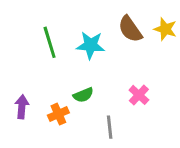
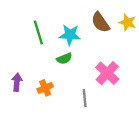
green semicircle: (83, 95) -> (64, 59), moved
pink cross: (139, 95) -> (107, 73), size x1.5

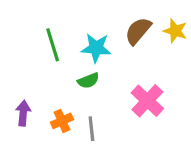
brown semicircle: (100, 22) -> (138, 31), turned 75
gray line: (85, 98) -> (91, 129), moved

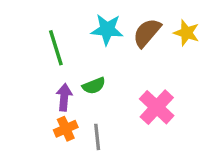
cyan star: (96, 48) -> (107, 29), moved
purple arrow: (23, 113) -> (64, 97), moved

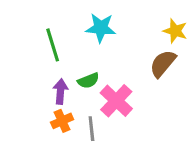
brown semicircle: (147, 33) -> (163, 64), moved
pink cross: (157, 107) -> (116, 101), moved

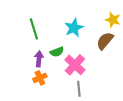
cyan star: (101, 28) -> (74, 28), moved, turned -30
gray line: (91, 129) -> (79, 89), moved

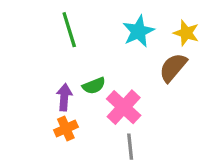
cyan star: (74, 28) -> (138, 31), moved
green line: (34, 29) -> (69, 30), moved

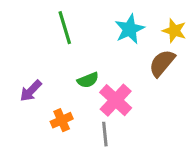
purple arrow: (64, 97) -> (31, 91), moved, turned -140
gray line: (130, 147) -> (105, 134), moved

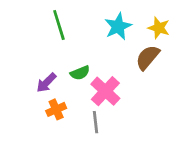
purple arrow: (31, 91) -> (46, 83), moved

